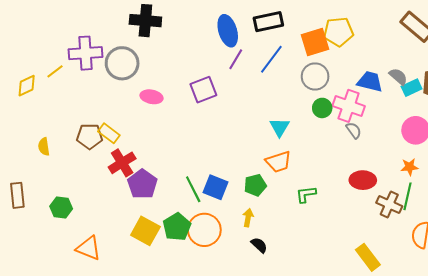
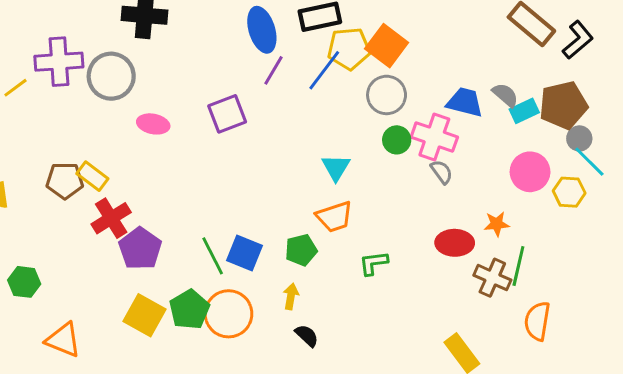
yellow pentagon: (338, 32) -> (349, 49), moved
orange square: (315, 42) -> (387, 46), turned -36
orange star: (410, 167) -> (497, 224), moved

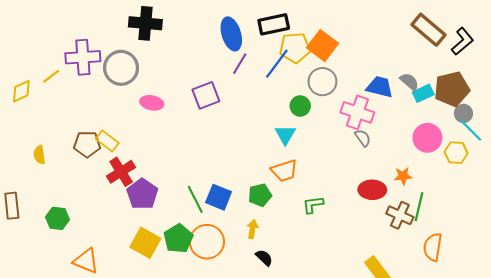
green circle: (397, 140) -> (300, 106), moved

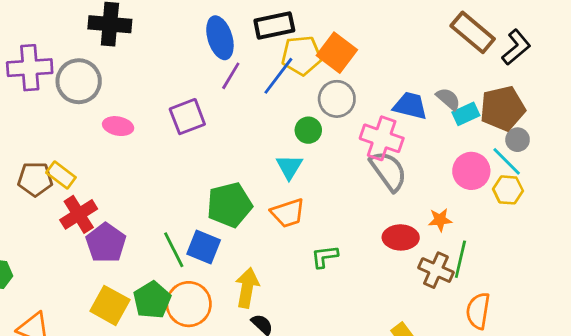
cyan line: (471, 130) -> (507, 161), moved
gray semicircle: (363, 138) -> (388, 171), size x1.8
green pentagon: (260, 195) -> (229, 205), moved, size x1.5
yellow arrow: (252, 229) -> (247, 288), size x1.6

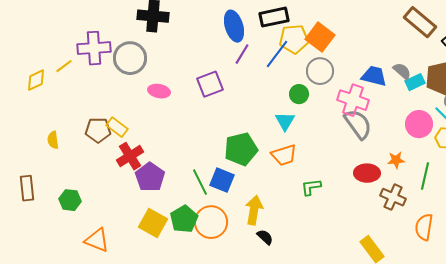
green line: (460, 259) -> (425, 176), moved

